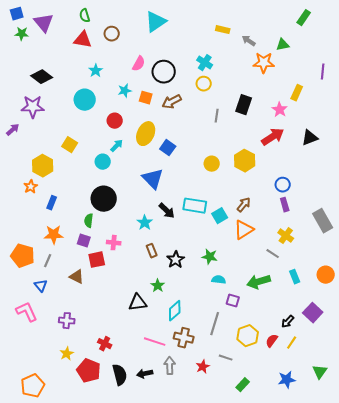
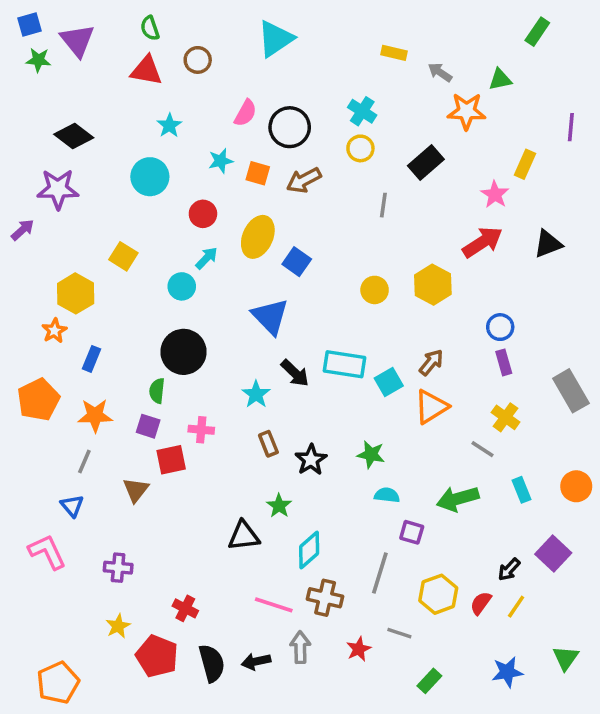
black rectangle: (244, 105) -> (426, 163), moved, turned 30
orange pentagon: (23, 256) -> (38, 400), moved, turned 30
brown triangle: (77, 277) -> (136, 490), turned 42

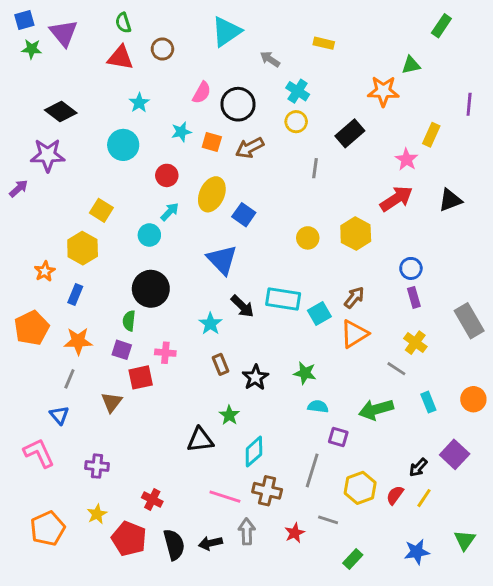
gray arrow: (440, 72) -> (270, 59), moved
yellow hexagon: (76, 293) -> (83, 248), moved
orange pentagon: (58, 683) -> (48, 529), moved

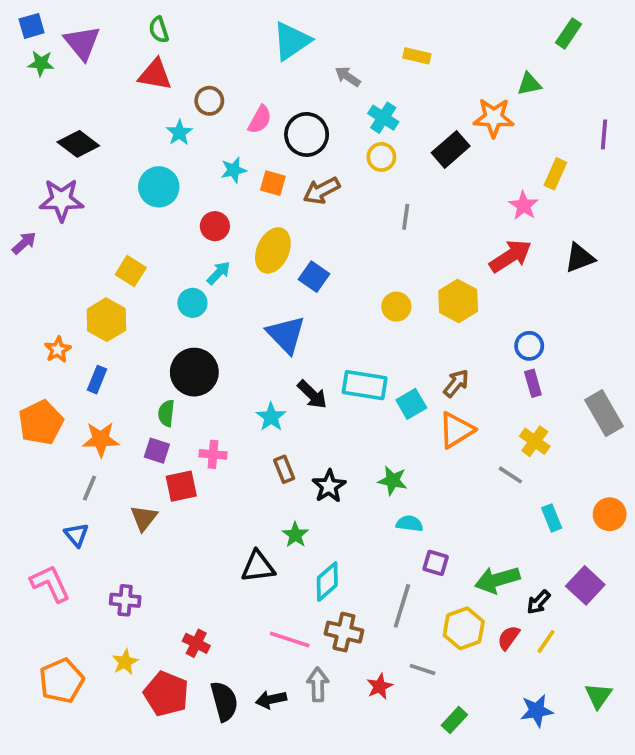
brown circle: (162, 49) -> (209, 101), moved
black rectangle: (350, 133) -> (451, 149), moved
green arrow: (376, 409) -> (497, 580), moved

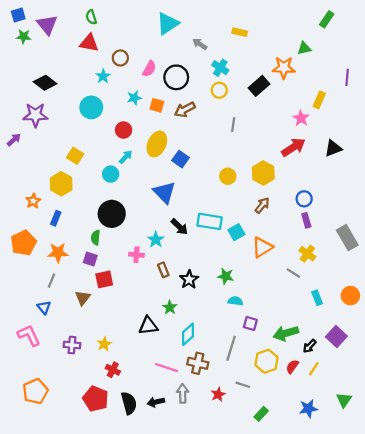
brown arrow: (456, 383) -> (262, 205), moved
pink cross: (213, 454) -> (136, 255), moved
yellow star: (125, 662) -> (104, 344), moved

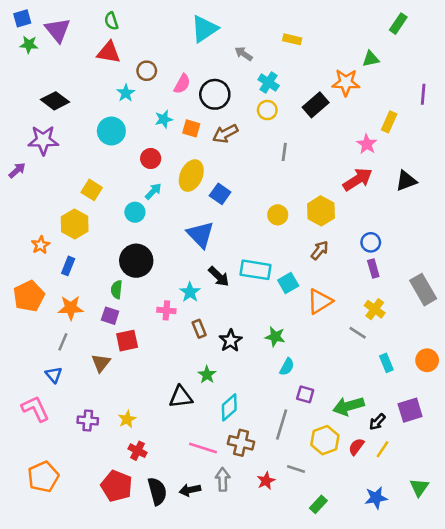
cyan semicircle: (235, 301) -> (287, 367), turned 112
purple square: (336, 336) -> (410, 410), turned 30

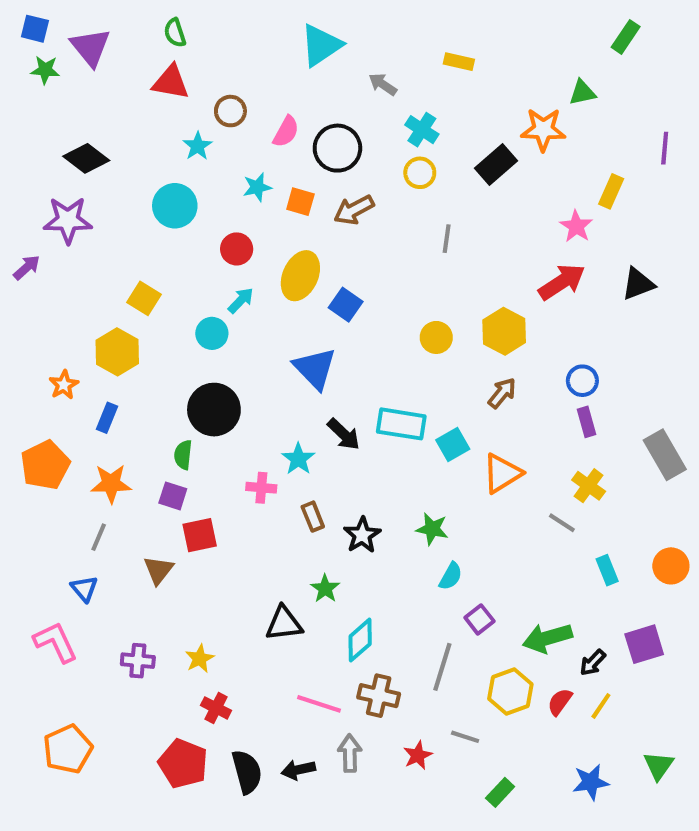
blue square: (22, 18) -> (35, 29), turned 30
purple square: (305, 394) -> (479, 619), turned 36

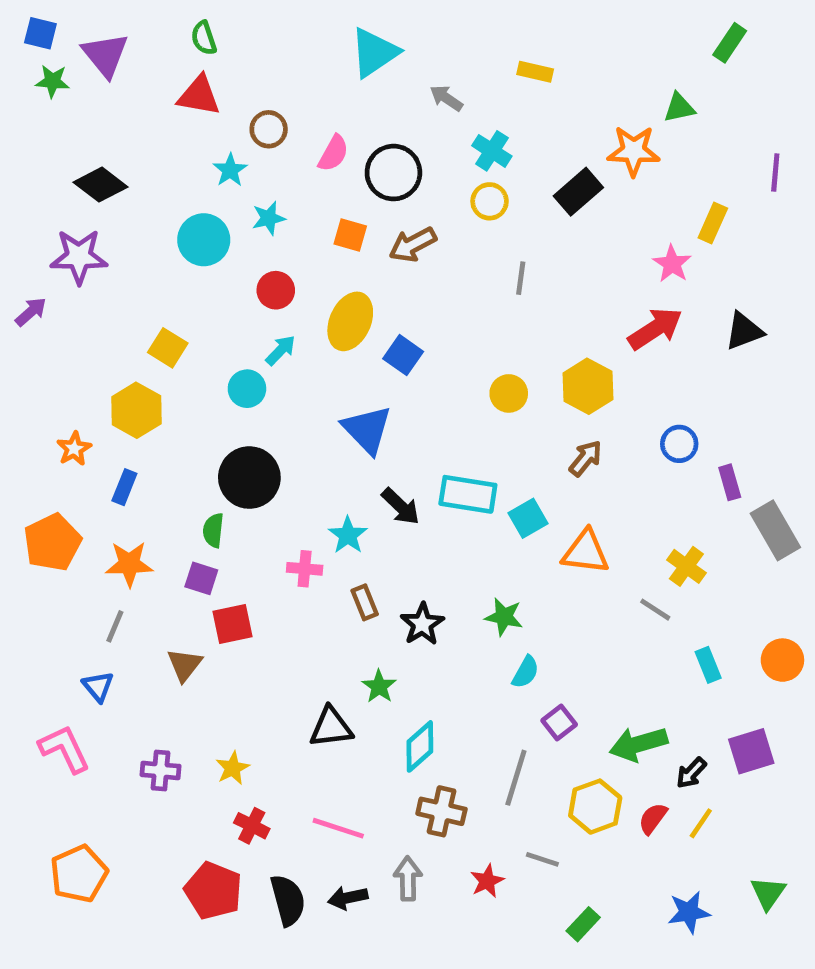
cyan star: (257, 187) -> (269, 218), moved
purple rectangle: (587, 422) -> (730, 482), moved
orange triangle: (502, 473) -> (586, 552), turned 39
pink line: (319, 704) -> (338, 828), moved

